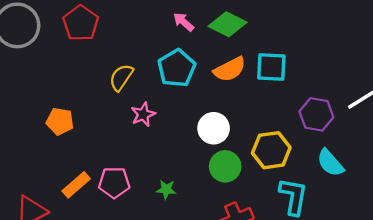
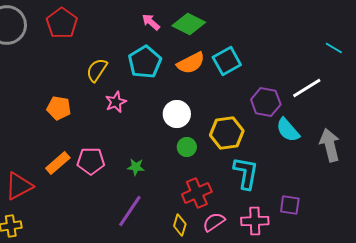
cyan square: (271, 67) -> (227, 61), turned -32
orange pentagon: (60, 121) -> (59, 108), moved
cyan semicircle: (330, 163) -> (288, 130), moved
green circle: (225, 166) -> (187, 147), size x0.7

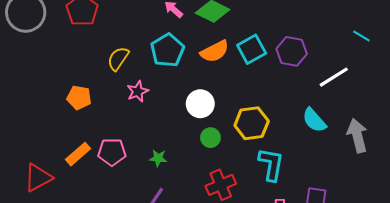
purple hexagon: (266, 102) -> (292, 51), moved

